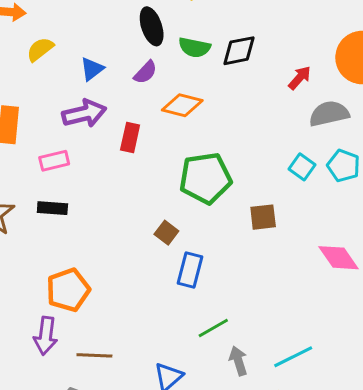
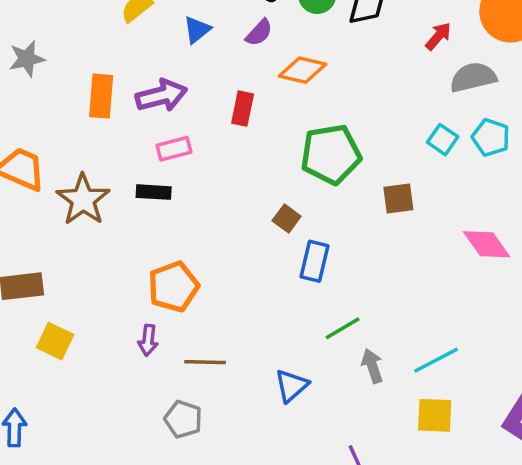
purple arrow: (84, 113) -> (161, 96), moved
pink rectangle: (54, 161) -> (174, 149), moved
purple arrow: (46, 336) -> (148, 340), size x0.7

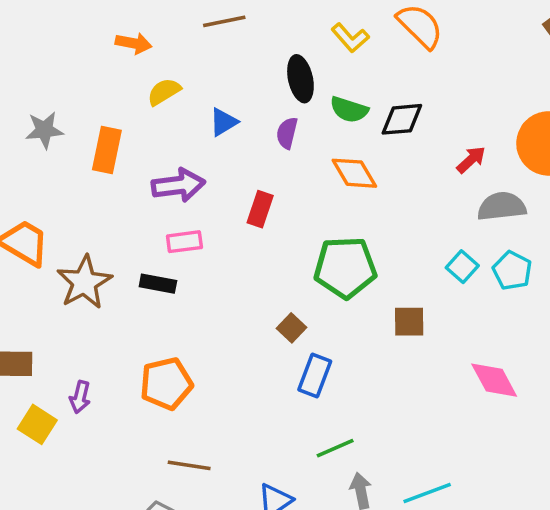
purple semicircle: (259, 33) -> (287, 133), turned 144
orange diamond: (302, 70) -> (354, 173), moved, turned 39
orange rectangle: (101, 96) -> (107, 150), moved
purple arrow: (148, 340) -> (80, 397), moved

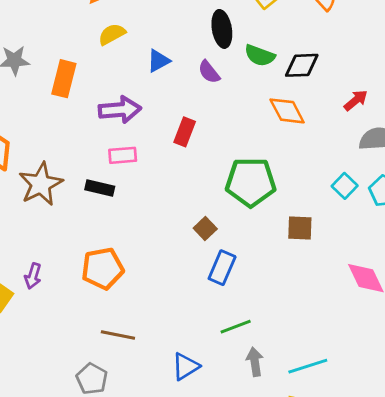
purple semicircle: (287, 133) -> (209, 72), turned -55
orange diamond: (354, 173) -> (287, 111), moved

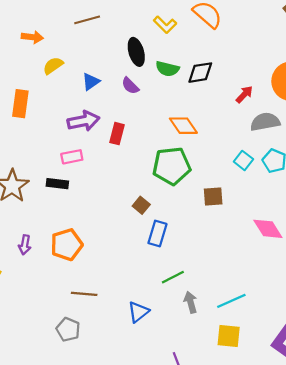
purple arrow: (120, 110) -> (83, 121), moved
orange diamond: (287, 111) -> (183, 126), moved
purple arrow: (33, 276) -> (25, 245), moved

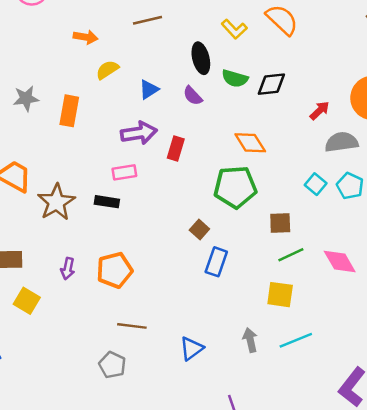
green line: (173, 277) -> (291, 255), moved
yellow square: (229, 336) -> (280, 295), moved

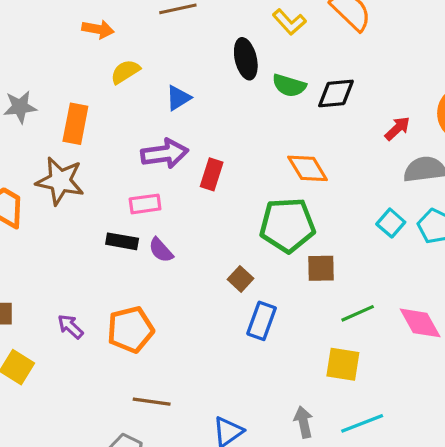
purple semicircle: (193, 96) -> (161, 250), moved
brown star: (56, 202) -> (60, 181), moved, turned -30
brown square: (280, 223) -> (321, 268), moved
purple arrow: (68, 269) -> (70, 327), turned 120

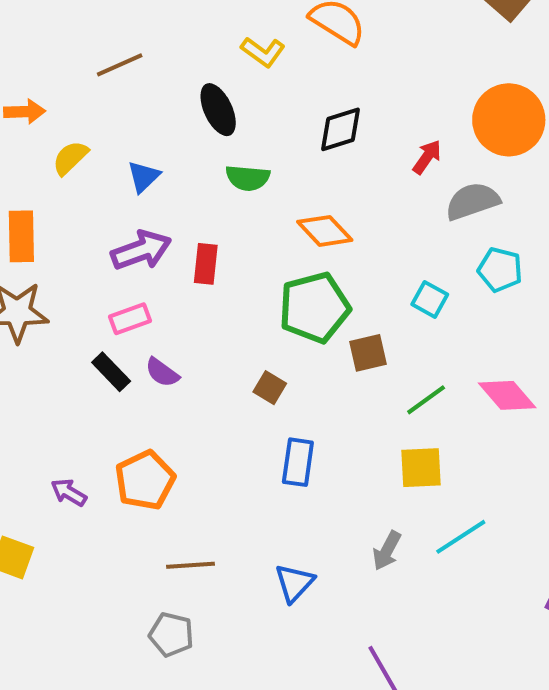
green semicircle: (289, 85) -> (248, 178), moved
cyan square: (391, 223) -> (430, 299), moved
black rectangle: (122, 241) -> (111, 372), turned 48
blue rectangle: (262, 321) -> (298, 462), moved
gray arrow: (304, 422) -> (387, 551), turned -128

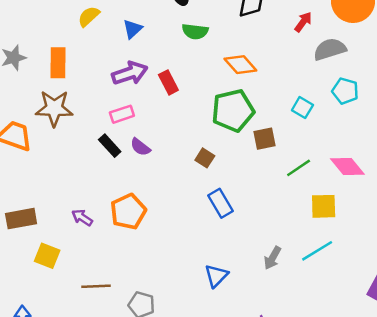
red rectangle: (206, 264) -> (168, 82), turned -35
blue rectangle: (298, 462) -> (221, 203), turned -40
yellow square: (421, 468) -> (324, 206), moved
brown line: (191, 565) -> (96, 286), moved

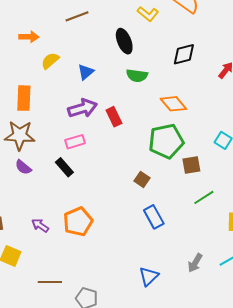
purple semicircle: (140, 147) -> (23, 167), moved
green line: (299, 168) -> (204, 197), moved

